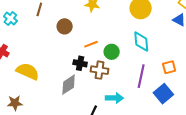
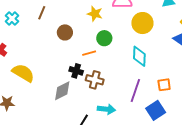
green circle: (112, 52) -> (104, 38), moved

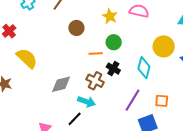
yellow circle: (142, 23) -> (164, 46), moved
black cross: (76, 71) -> (113, 69), moved
cyan arrow: (106, 109) -> (87, 102), moved

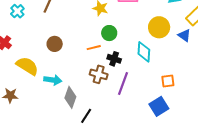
brown circle: (76, 28) -> (55, 44), moved
gray diamond: (61, 84) -> (70, 97), moved, turned -45
purple line: (132, 100) -> (123, 84), moved
cyan arrow: (87, 102) -> (53, 80), moved

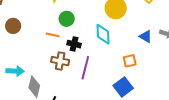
blue triangle: (184, 35) -> (146, 36), moved
brown circle: (55, 44) -> (13, 26), moved
orange line: (94, 48) -> (53, 35), turned 32

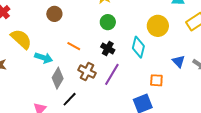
orange line: (53, 35) -> (74, 46), moved
brown cross: (60, 61) -> (87, 72), moved

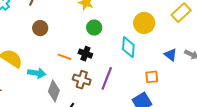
black cross: (108, 48) -> (85, 54), moved

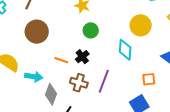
brown circle: (40, 28) -> (37, 32), size x1.5
black cross: (85, 54) -> (82, 57), turned 32

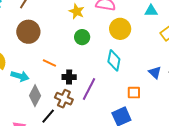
yellow circle: (141, 25) -> (120, 29), moved
black cross: (82, 57) -> (69, 77), moved, turned 32
brown cross: (79, 83) -> (64, 99), moved

